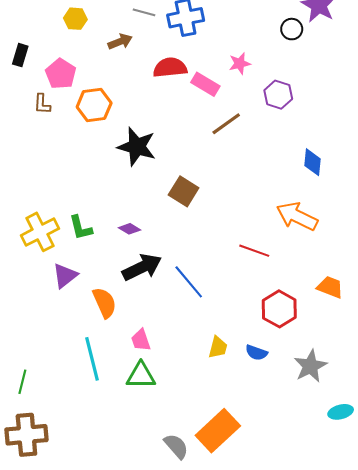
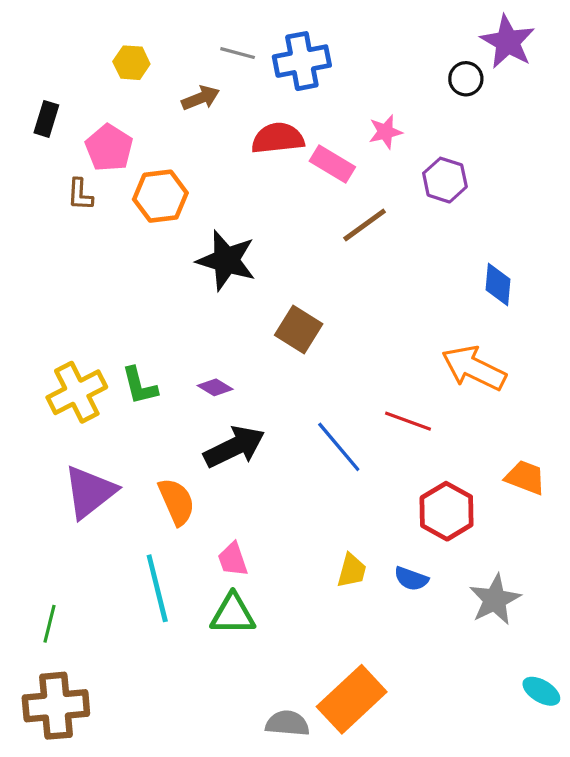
purple triangle: (65, 276) -> (90, 492), moved, size x1.4
blue line: (189, 282) -> (339, 447), moved
cyan ellipse: (341, 412) -> (541, 691), moved, turned 45
gray semicircle: (176, 446) -> (287, 723), turned -44

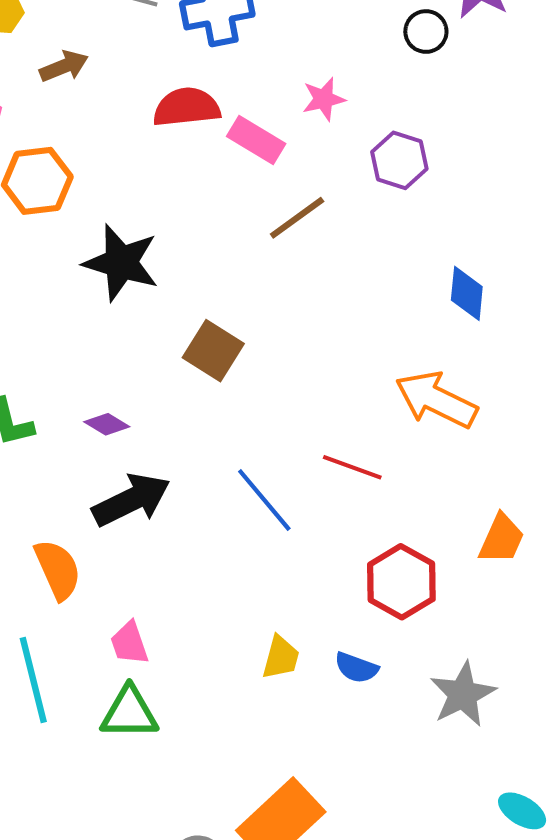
brown arrow: (201, 98) -> (64, 66), moved
orange trapezoid: (525, 477) -> (502, 539), turned 93

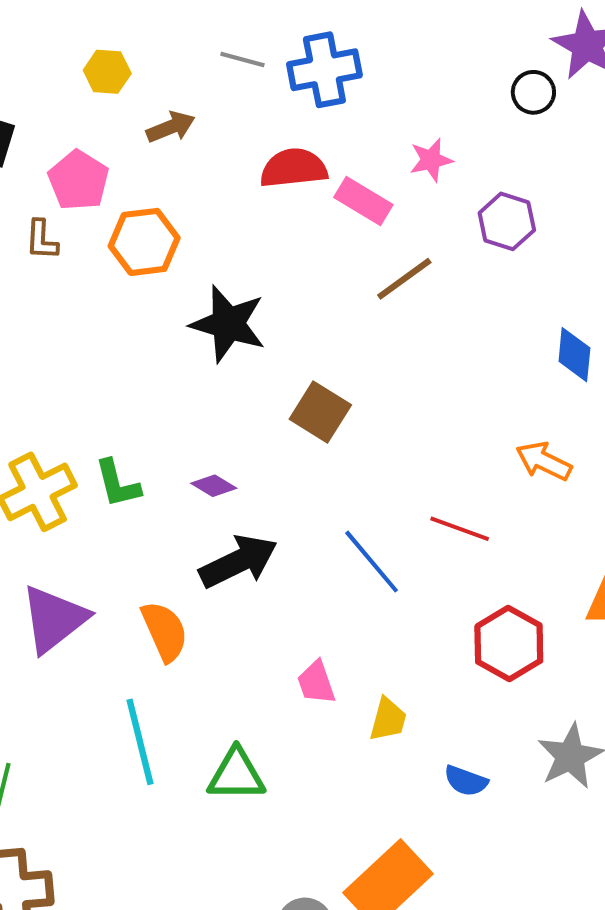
orange arrow: (436, 400) -> (544, 461), size x0.7
pink trapezoid: (129, 643) -> (316, 682), moved
blue semicircle: (356, 668) -> (466, 781), moved

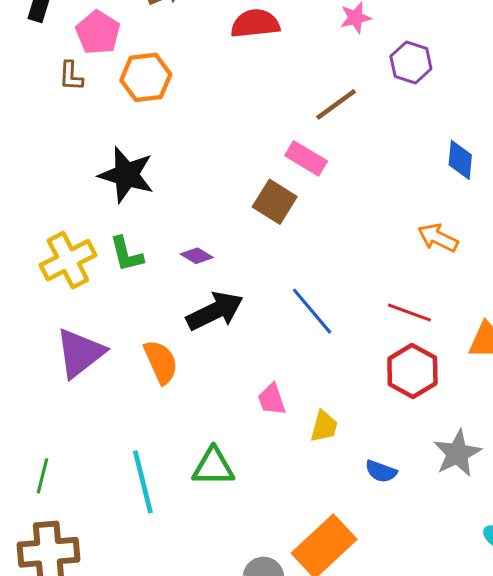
pink rectangle: (363, 201) -> (306, 158), moved
black star: (228, 324) -> (126, 175), moved
red line: (460, 529) -> (409, 313), moved
cyan line: (140, 742) -> (143, 482), moved

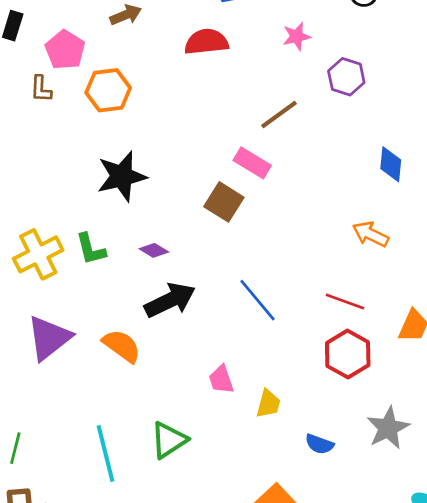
black star: (126, 175) -> (122, 176), moved, turned -30
orange semicircle: (161, 362) -> (122, 346), turned -30
green triangle: (213, 467) -> (169, 440), turned -33

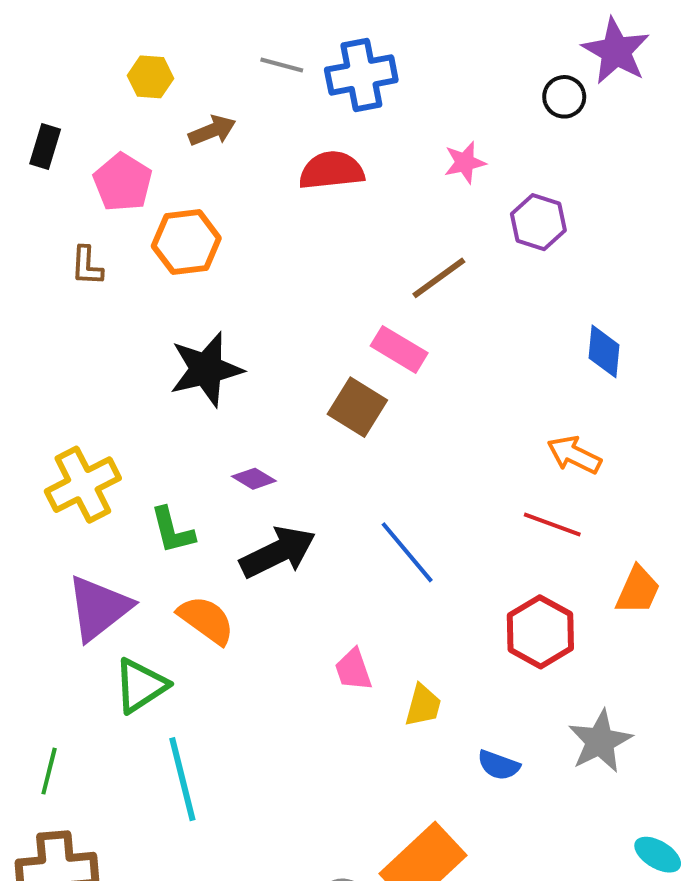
brown L-shape: (41, 89) -> (87, 266), moved
green L-shape: (91, 249) -> (172, 530), moved
red line: (345, 301) -> (552, 524), moved
green triangle: (169, 440) -> (141, 686), moved

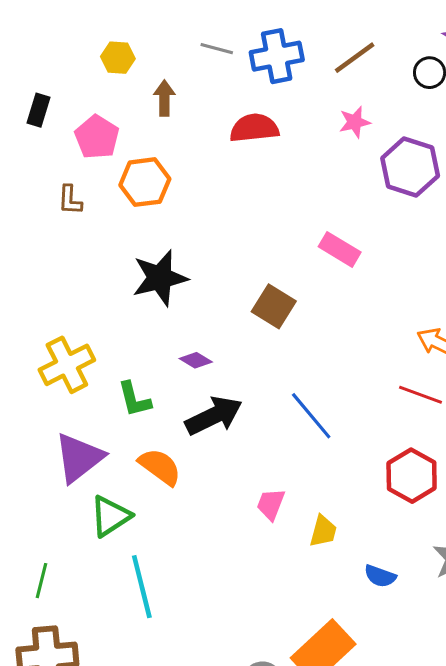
brown arrow: (212, 131) -> (164, 98), turned -68
purple hexagon: (538, 222) -> (410, 167), size x1.4
brown line: (439, 278) -> (355, 58), moved
pink rectangle: (399, 349) -> (340, 249), moved
pink trapezoid: (353, 670) -> (271, 504), turned 40

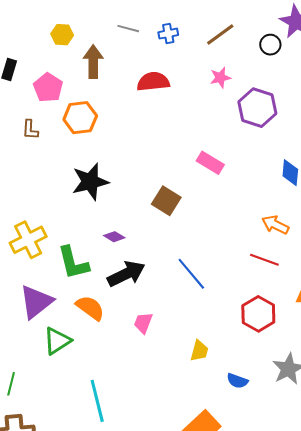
blue cross: (277, 56) -> (168, 34), size x0.6
brown arrow: (164, 98) -> (93, 62), size x1.4
green L-shape: (134, 399) -> (73, 263), size x1.4
pink trapezoid: (271, 504) -> (143, 323), moved
cyan line: (142, 587) -> (97, 401), moved

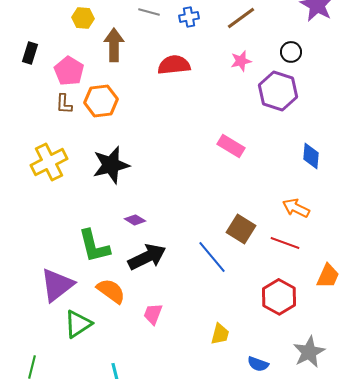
black circle: (270, 45) -> (291, 52), moved
brown L-shape: (30, 130) -> (64, 104), moved
brown square: (166, 201) -> (241, 229), moved
yellow cross: (28, 240) -> (49, 162), moved
pink trapezoid: (143, 323) -> (153, 314), moved

